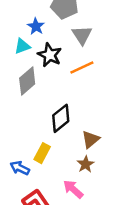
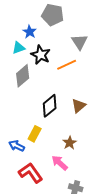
gray triangle: (82, 35) -> (80, 42), moved
brown triangle: (91, 139) -> (79, 106), moved

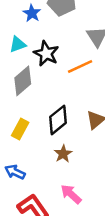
blue star: (30, 32) -> (32, 13), moved
yellow rectangle: (35, 134) -> (20, 129), moved
brown star: (70, 143) -> (63, 154), moved

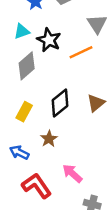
brown star: (63, 154) -> (49, 139), moved

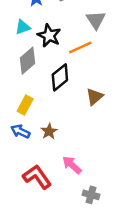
black diamond: (60, 103) -> (60, 77), moved
blue arrow: (19, 152) -> (20, 131), moved

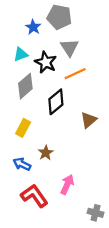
gray triangle: (96, 20) -> (69, 48), moved
blue arrow: (20, 131) -> (22, 164), moved
pink arrow: (72, 165) -> (67, 184), turned 72
gray cross: (91, 195) -> (95, 213), moved

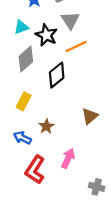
brown triangle: (89, 120) -> (90, 116), moved
red L-shape: (34, 196) -> (35, 170), turned -112

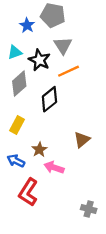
pink arrow: (68, 158) -> (54, 168), moved, turned -96

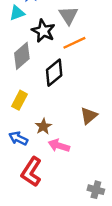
cyan triangle: (15, 52) -> (17, 13), moved

